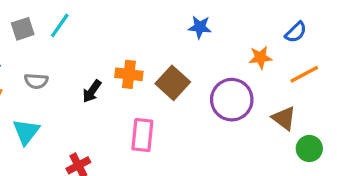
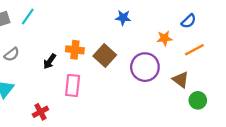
gray semicircle: (36, 81) -> (12, 54), turned -42
pink rectangle: (142, 135) -> (73, 85), moved

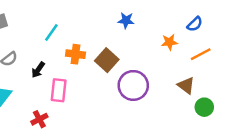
cyan line: (28, 16) -> (51, 33), moved
black arrow: (50, 61) -> (38, 70), moved
purple circle: (145, 67) -> (133, 85), moved
pink rectangle: (73, 85) -> (59, 90), moved

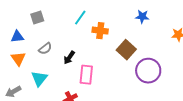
cyan line: (51, 33) -> (80, 18), moved
orange cross: (75, 54) -> (100, 31), moved

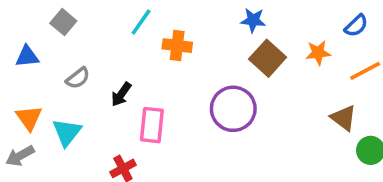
gray square: (37, 18) -> (63, 22), turned -32
brown square: (126, 50) -> (268, 58), moved
orange triangle: (18, 59) -> (29, 118), moved
purple circle: (148, 71) -> (233, 109), moved

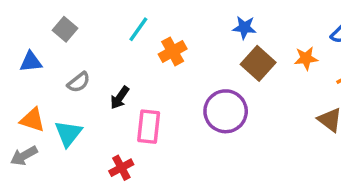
orange cross: (177, 46) -> (173, 51), turned -36
orange triangle: (29, 118) -> (32, 120), turned -36

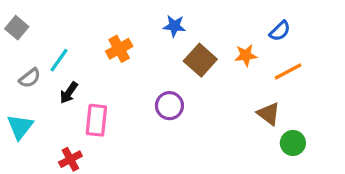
blue star: (244, 28) -> (174, 26), moved
cyan line: (138, 29) -> (59, 60), moved
purple circle: (226, 111) -> (169, 106), size x0.7

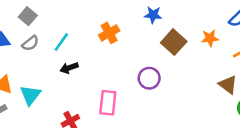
gray semicircle: (30, 78) -> (30, 43), moved
black arrow: (69, 93) -> (69, 68), turned 36
pink rectangle: (96, 120) -> (108, 103), moved

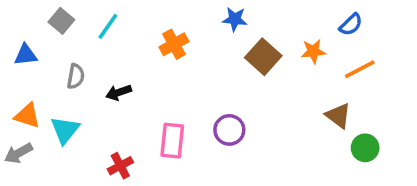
cyan line: (61, 42) -> (108, 26), moved
gray semicircle: (30, 43) -> (76, 76), moved, turned -42
purple circle: (149, 78) -> (229, 130), moved

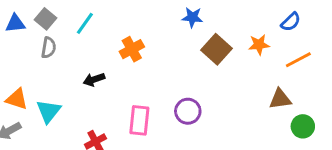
orange cross: (174, 44) -> (132, 49), moved
blue triangle: (26, 55) -> (15, 23), moved
gray semicircle: (76, 76) -> (49, 48), moved
brown triangle: (338, 116) -> (280, 99), turned -45

